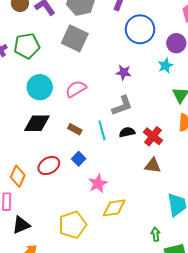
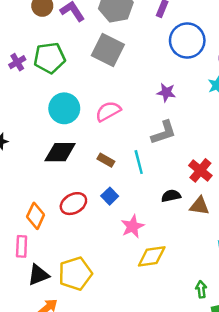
black semicircle: (127, 132) -> (171, 196), moved
yellow pentagon: (72, 225) -> (75, 274), moved

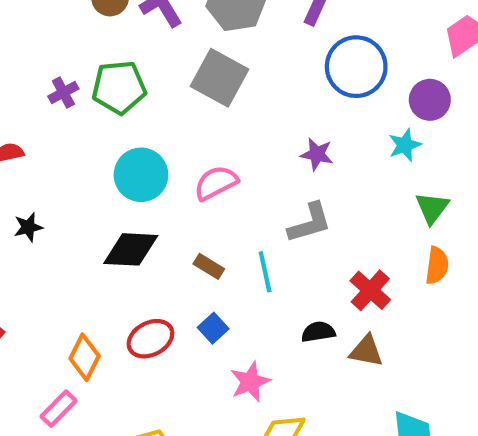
pink rectangle: (22, 246) -> (59, 409), turned 40

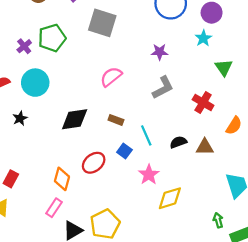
cyan circle: (141, 175) -> (35, 83), moved
orange semicircle: (437, 266) -> (234, 126), moved, turned 36
cyan line: (265, 272) -> (146, 135), moved
red cross: (370, 290) -> (203, 102), moved

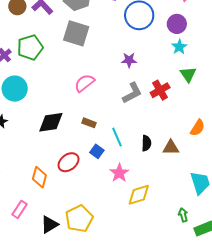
cyan star: (203, 38) -> (179, 47), moved
red cross: (203, 102) -> (160, 90), moved, turned 30
black semicircle: (178, 142) -> (146, 143), turned 112
pink rectangle: (54, 208) -> (19, 209), moved

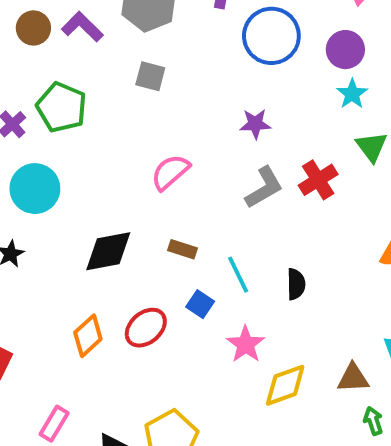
gray square: (76, 33) -> (150, 76), size x0.6
green pentagon: (30, 47) -> (62, 107), turned -30
brown triangle: (171, 148) -> (353, 378), moved
orange diamond: (39, 177) -> (88, 336), moved, turned 35

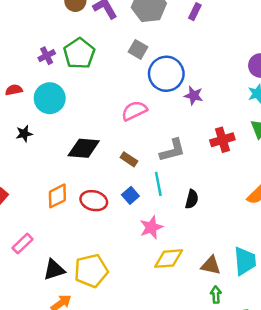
blue circle: (271, 36) -> (166, 74), moved
gray L-shape: (264, 188) -> (172, 150), moved
red ellipse: (146, 328) -> (94, 201), turned 40

